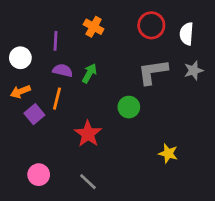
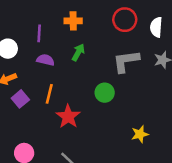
orange cross: (94, 27) -> (73, 21), turned -30
green arrow: (89, 73) -> (78, 52), moved
orange line: (57, 99) -> (49, 94), moved
yellow star: (168, 154) -> (140, 134), turned -30

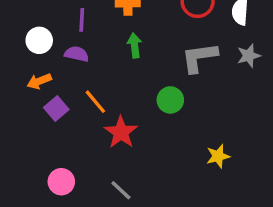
green arrow: (78, 52) -> (135, 45), turned -36
purple semicircle: (45, 60) -> (77, 54), moved
orange line: (49, 94) -> (95, 102), turned -54

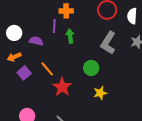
purple line: (82, 20) -> (54, 26), moved
gray L-shape: (199, 57) -> (108, 43), turned -50
yellow star: (218, 156) -> (100, 93), moved

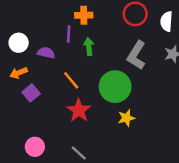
green circle: (91, 68) -> (115, 87), size x1.6
orange line: (47, 69) -> (71, 80), moved

